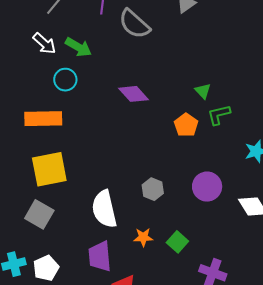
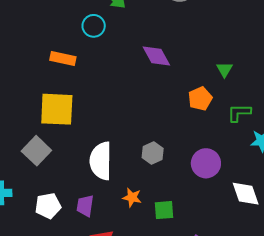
green L-shape: (219, 115) -> (239, 113), moved
orange rectangle: (43, 119) -> (63, 58), size x0.7
green square: (177, 242) -> (164, 210), turned 30
purple trapezoid: (100, 256) -> (85, 206), size x0.7
white pentagon: (46, 268) -> (48, 206), moved

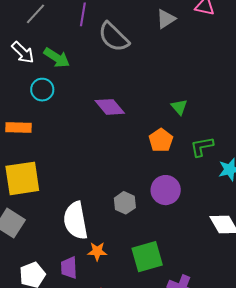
purple circle: (206, 163) -> (166, 190), moved
orange star: (132, 197) -> (97, 251), moved
green square: (164, 210) -> (147, 257), size x1.5

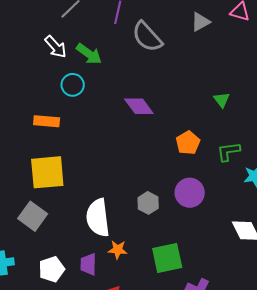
green triangle: (179, 107) -> (222, 100), moved

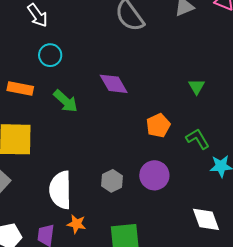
green arrow: (89, 54) -> (66, 101), moved
green L-shape: (228, 152) -> (198, 139), turned 60

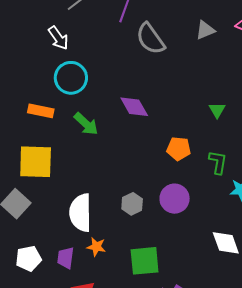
cyan circle: (50, 55) -> (71, 78), size x1.4
orange pentagon: (158, 125) -> (179, 149), turned 30
green L-shape: (198, 139) -> (218, 162), turned 40

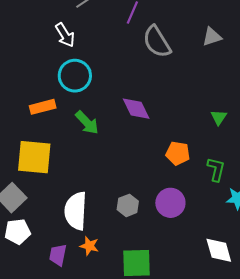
orange rectangle: (41, 111) -> (43, 107), turned -30
white pentagon: (28, 258) -> (18, 232), moved

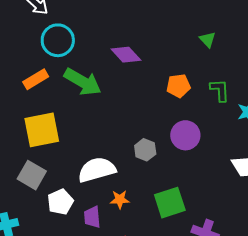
green arrow: (87, 123) -> (83, 82), size x1.4
white semicircle: (76, 211) -> (97, 170), turned 87
white pentagon: (18, 232) -> (60, 202), moved

